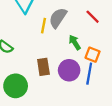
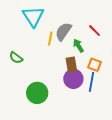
green arrow: (75, 42) -> (78, 46), moved
brown rectangle: (43, 67) -> (71, 65), moved
green circle: (16, 86) -> (37, 93), moved

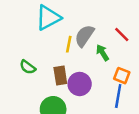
cyan triangle: (33, 16) -> (48, 18), turned 35
brown rectangle: (71, 65) -> (60, 76), moved
purple circle: (73, 79) -> (80, 84), moved

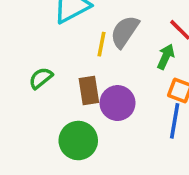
green arrow: (102, 53) -> (166, 57), moved, turned 56
green semicircle: (28, 67) -> (41, 78), turned 105

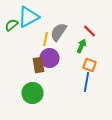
green semicircle: (41, 78) -> (12, 25), moved
purple circle: (118, 103) -> (50, 58), moved

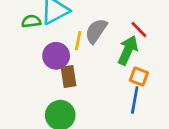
green semicircle: (12, 25) -> (31, 21), turned 32
green arrow: (82, 46) -> (128, 50), size x1.5
purple circle: (50, 58) -> (56, 56), moved

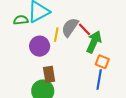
red line: (139, 30) -> (85, 29), moved
brown rectangle: (68, 76) -> (49, 74), moved

